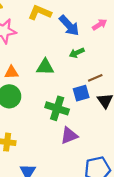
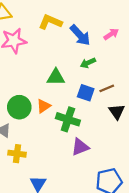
orange triangle: (11, 72) -> (44, 106), moved, turned -32
blue square: (81, 93) -> (86, 93), moved, turned 35

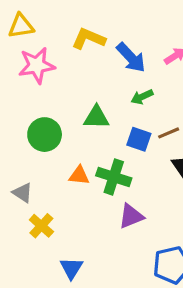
orange triangle: (44, 106) -> (79, 175), moved, turned 40
green circle: (19, 107) -> (45, 135), moved
yellow cross: (17, 154) -> (41, 226), turned 35

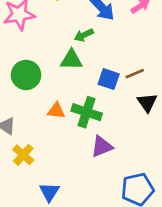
green arrow: (142, 97) -> (84, 35), moved

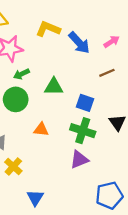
green arrow: (84, 35) -> (21, 74), moved
brown line: (135, 74) -> (107, 73), moved
green cross: (87, 112) -> (83, 131), moved

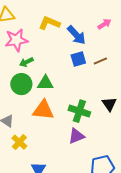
pink arrow: (112, 42) -> (104, 24), moved
green triangle: (54, 87) -> (45, 83), moved
blue square: (85, 103) -> (78, 59), moved, turned -35
orange triangle: (41, 129) -> (43, 110), size x1.6

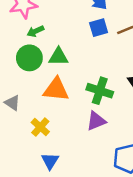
yellow cross: (19, 142) -> (40, 127), moved

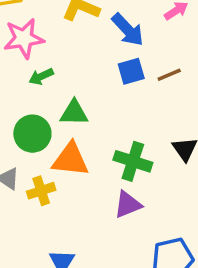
green circle: (29, 58) -> (32, 134), moved
yellow cross: (40, 127) -> (41, 191), moved, turned 30

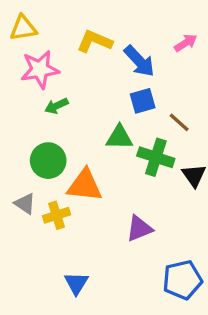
brown line: (169, 75) -> (179, 122), moved, turned 65
green triangle: (74, 113) -> (119, 137), moved
green cross: (133, 161) -> (156, 157), moved

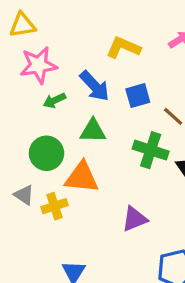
yellow L-shape: (95, 41) -> (123, 48), moved
blue arrow: (139, 61) -> (95, 86), moved
green triangle: (119, 137) -> (93, 131), moved

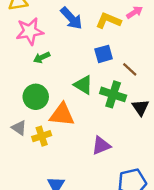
yellow L-shape: (123, 48) -> (108, 21), moved
blue arrow: (95, 86) -> (71, 18), moved
green triangle: (93, 131) -> (83, 85), moved, turned 30

